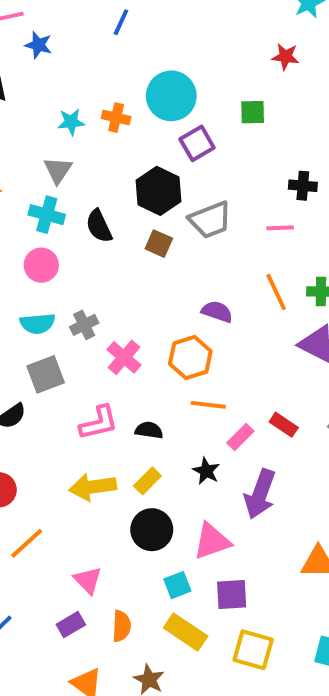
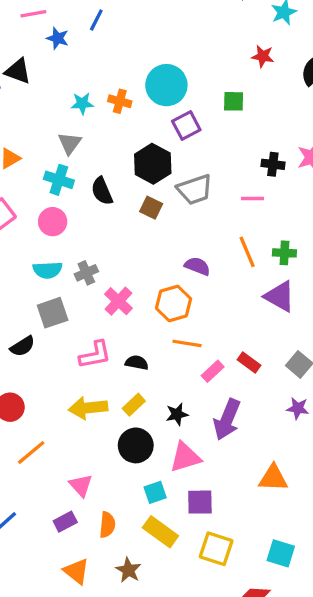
blue line: (121, 22) -> (96, 20), moved
black star: (206, 471) -> (177, 414), moved, turned 30

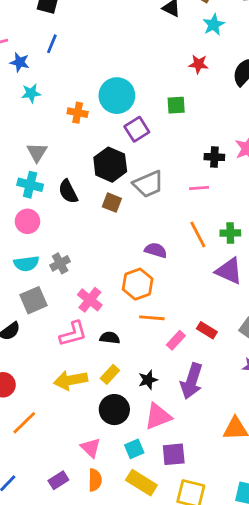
cyan star: (82, 103) -> (31, 93), moved
pink cross: (118, 301) -> (90, 300), moved
pink triangle: (81, 485) -> (91, 448), moved

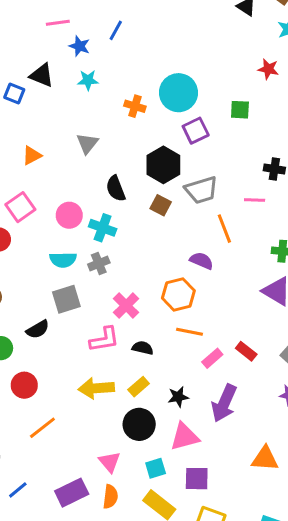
cyan cross: (30, 185) -> (103, 228), moved
orange line: (198, 235) -> (224, 229), moved
purple rectangle: (58, 480) -> (72, 493), size x1.5

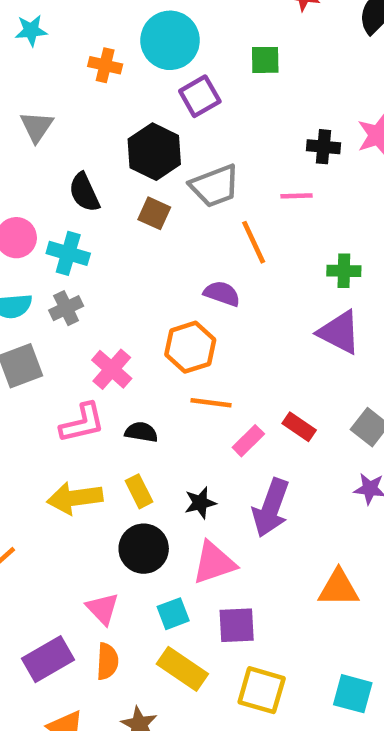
yellow rectangle: (139, 387) -> (139, 491), turned -72

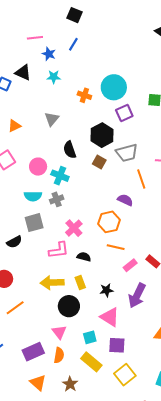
black circle: (144, 549) -> (69, 306), moved
pink triangle: (214, 563) -> (110, 317), turned 45
yellow square: (262, 690) -> (125, 375), turned 30

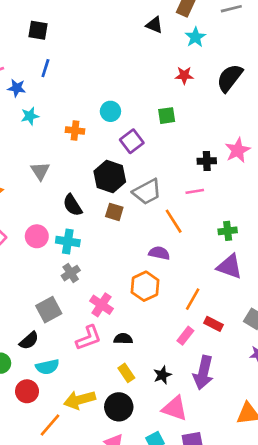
cyan circle: (114, 87) -> (110, 111), size x0.6
cyan semicircle: (33, 196) -> (47, 367), moved
orange line: (116, 247) -> (193, 299), moved, turned -60
yellow arrow: (52, 283) -> (80, 400), moved

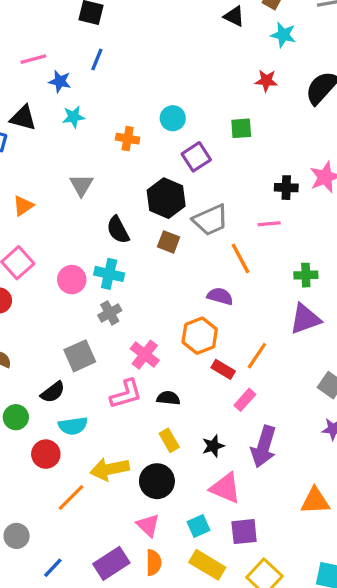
cyan star: (195, 37) -> (283, 35), turned -30
pink circle: (37, 236) -> (72, 280), moved
purple triangle: (230, 267) -> (305, 319), turned -44
red rectangle: (213, 324) -> (223, 369), moved

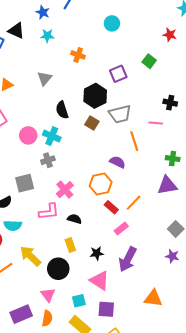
cyan circle: (173, 118) -> (112, 23), moved
green square: (241, 128) -> (149, 61), turned 32
yellow arrow: (110, 469) -> (30, 256), turned 45

